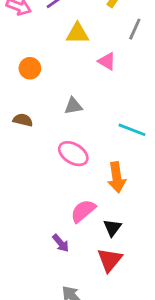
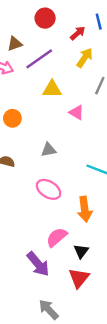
purple arrow: (61, 243) -> (38, 264), size x1.6

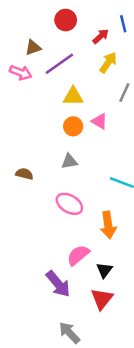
orange circle: (12, 118) -> (73, 126), moved

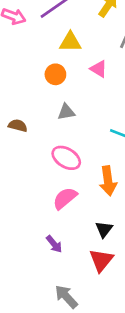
orange circle: (73, 126) -> (55, 74), moved
pink semicircle: (78, 255) -> (65, 198), moved
purple arrow: (58, 284) -> (54, 244), size x0.6

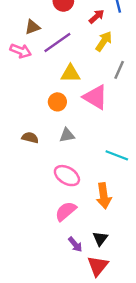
pink triangle: (99, 69) -> (95, 97), size x1.6
brown semicircle: (18, 126) -> (30, 138), moved
purple arrow: (54, 244) -> (75, 244), moved

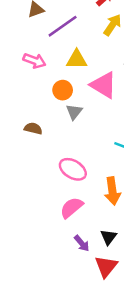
pink arrow: (21, 51) -> (34, 61), moved
gray triangle: (67, 135) -> (74, 112), moved, turned -42

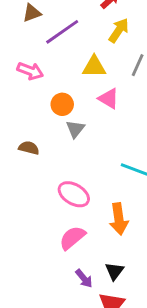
yellow triangle: (77, 59) -> (94, 67), moved
pink triangle: (103, 85) -> (109, 99), size x0.7

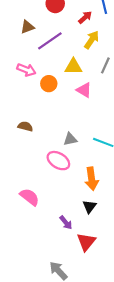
orange circle: (62, 104) -> (49, 84), moved
gray triangle: (75, 129) -> (70, 139), moved, turned 40
pink semicircle: (72, 238) -> (30, 197), moved, turned 78
black triangle: (114, 271) -> (89, 207), moved

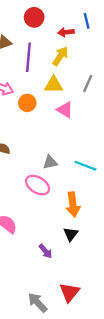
red arrow: (85, 17) -> (66, 32), turned -144
yellow arrow: (92, 40) -> (60, 56), moved
purple line: (50, 41) -> (28, 57), turned -50
red triangle: (86, 242) -> (69, 292), moved

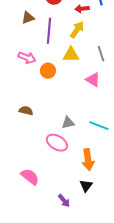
gray line: (88, 84) -> (101, 54), turned -42
pink triangle: (65, 110) -> (93, 80), moved

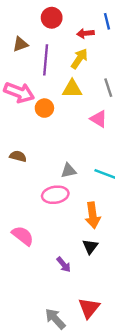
pink arrow: (27, 58) -> (19, 92), size x1.4
pink ellipse: (57, 143) -> (55, 195), turned -40

